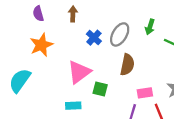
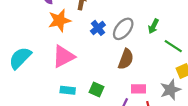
orange star: (41, 45) -> (59, 20), moved
pink triangle: (79, 72) -> (63, 56), moved
green square: (100, 89) -> (96, 90), moved

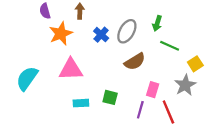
green line: (173, 46) -> (170, 46), moved
pink triangle: (63, 56) -> (71, 69), turned 35
brown semicircle: (126, 59) -> (135, 62), turned 48
pink rectangle: (139, 89) -> (153, 90), turned -64

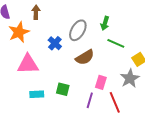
blue cross: (101, 35) -> (55, 43), moved

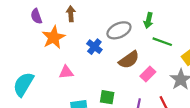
gray ellipse: (78, 30) -> (119, 30), turned 40
pink triangle: (28, 64) -> (66, 72), size x0.6
pink rectangle: (101, 82) -> (148, 74), moved, turned 32

